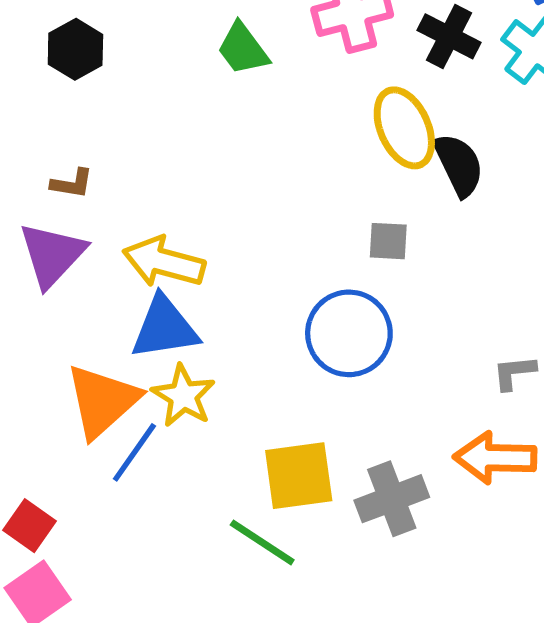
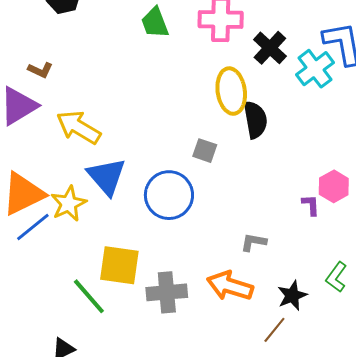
blue triangle: (165, 328) -> (107, 176), moved, turned 42

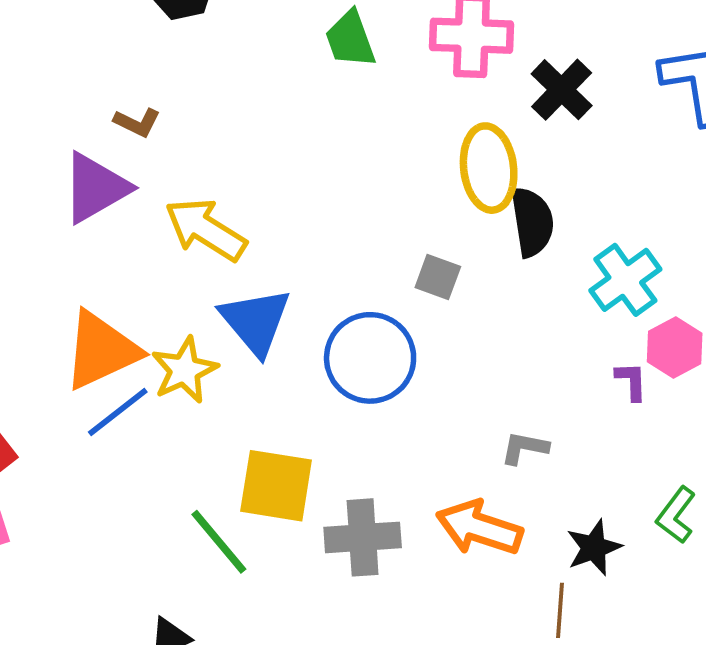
cyan cross: (315, 69) -> (625, 280), moved
brown line: (274, 330) -> (560, 610), turned -36

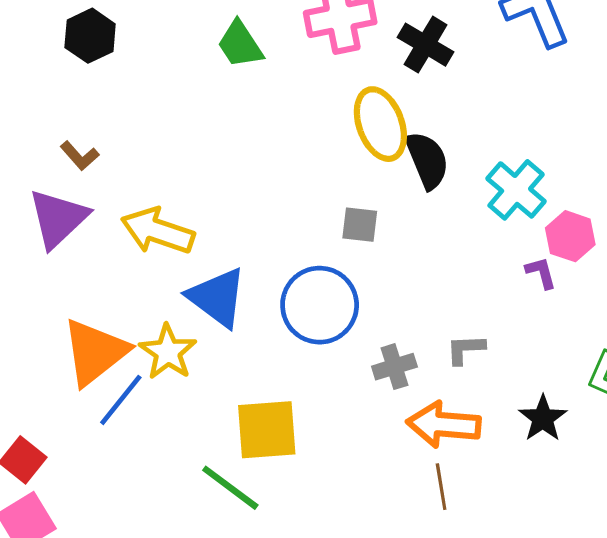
brown L-shape: (137, 122) -> (80, 156), turned 36
gray cross: (363, 537) -> (394, 367), moved, size x0.7
brown line: (560, 610) -> (441, 487), moved

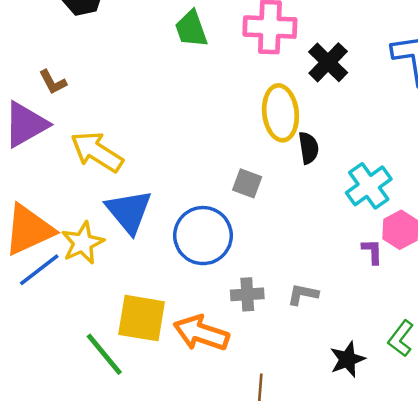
black semicircle: (427, 160) -> (309, 148), size x0.7
orange arrow: (444, 425) -> (201, 333), moved

